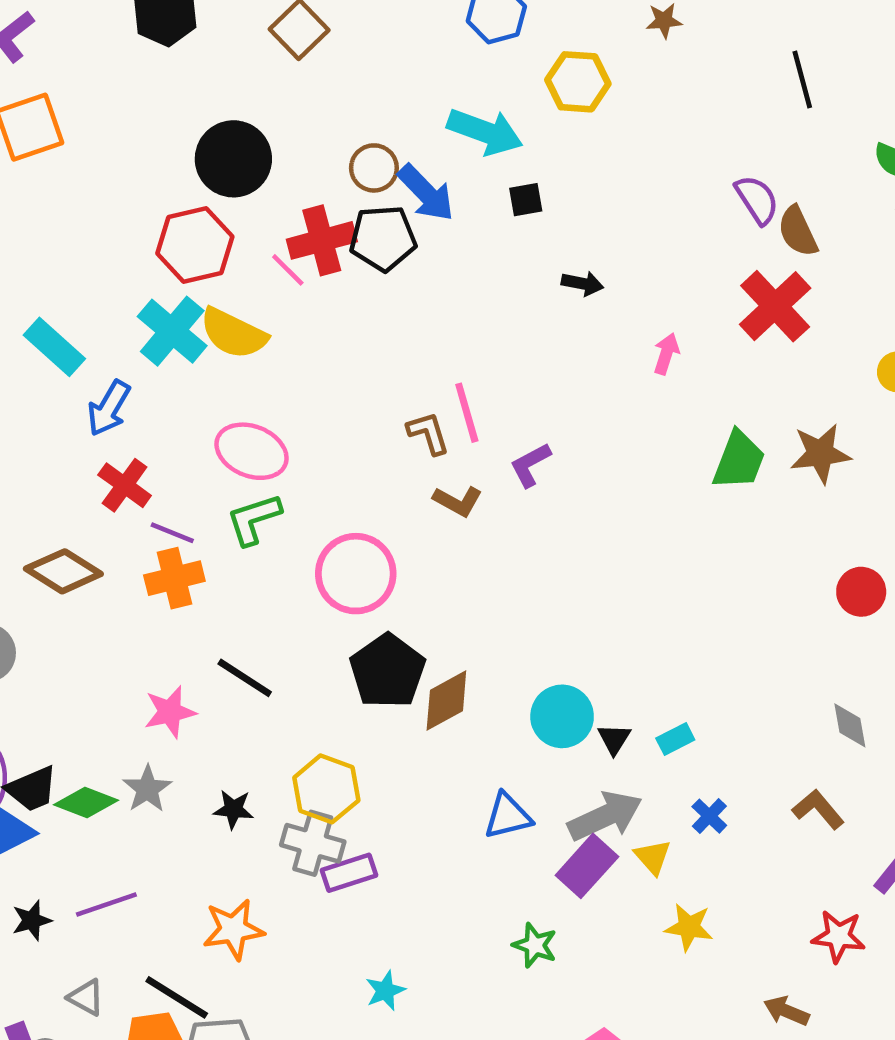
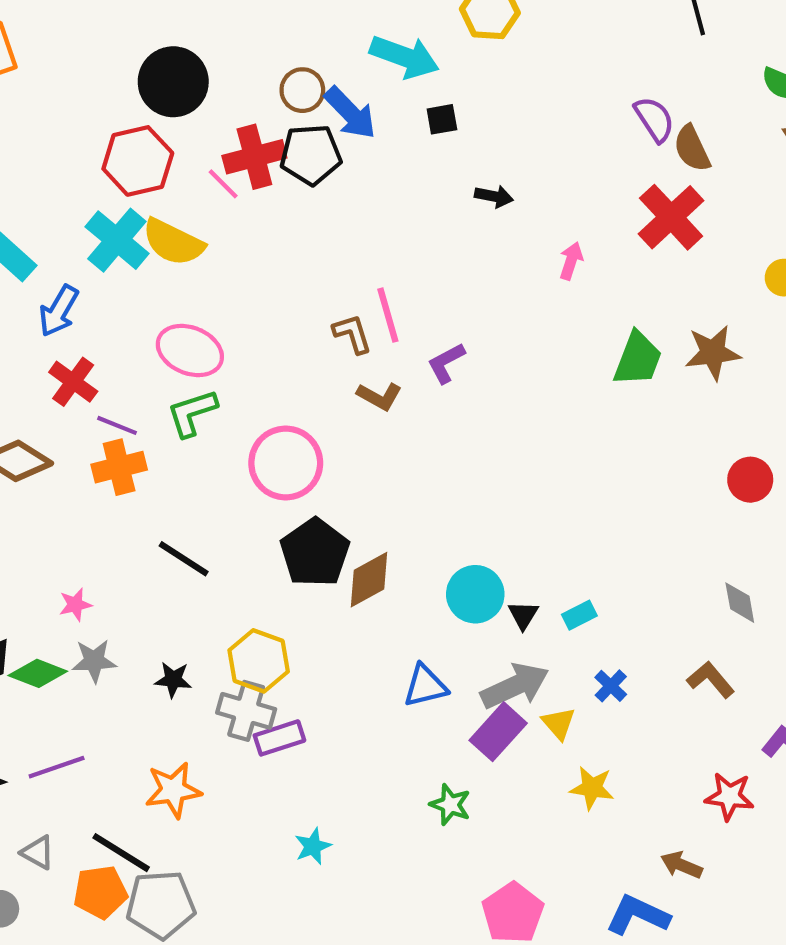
pink star: (170, 712) -> (75, 605), moved, size x0.7
gray star: (147, 789) -> (94, 661), turned 30

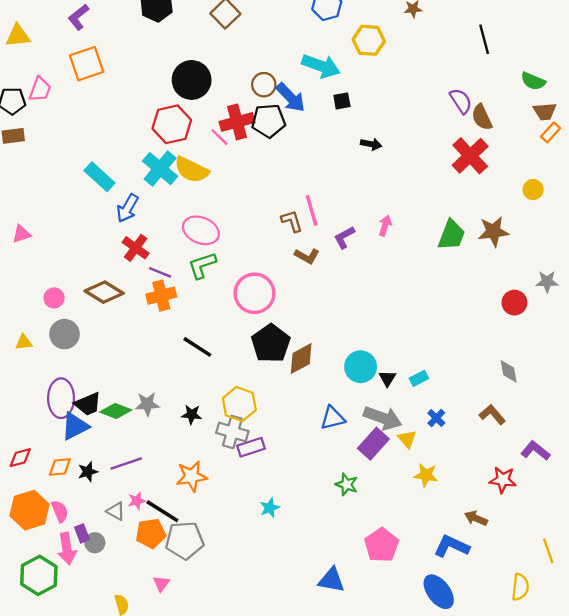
pink arrow: (571, 261) -> (385, 226), moved
pink star: (75, 605) -> (137, 501), moved
gray arrow: (515, 686) -> (383, 418), turned 45

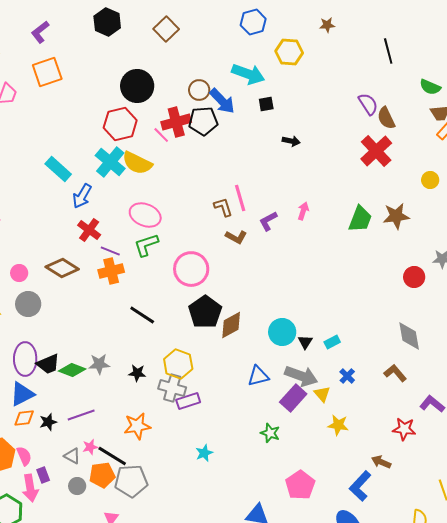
gray diamond: (509, 371) -> (409, 336), size x1.4
blue triangle: (75, 426) -> (22, 394), moved
gray circle: (95, 543) -> (77, 486), moved
blue L-shape: (451, 546) -> (360, 486), turned -72

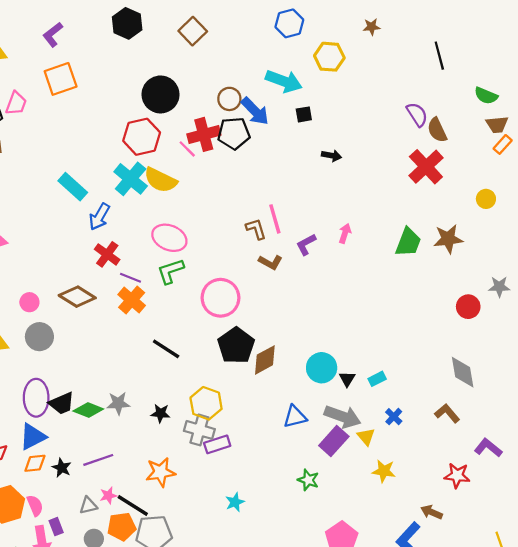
orange cross: (111, 271) -> (132, 300), turned -35
black star: (48, 422) -> (62, 468), turned -30
gray triangle: (72, 456) -> (88, 505), turned -42

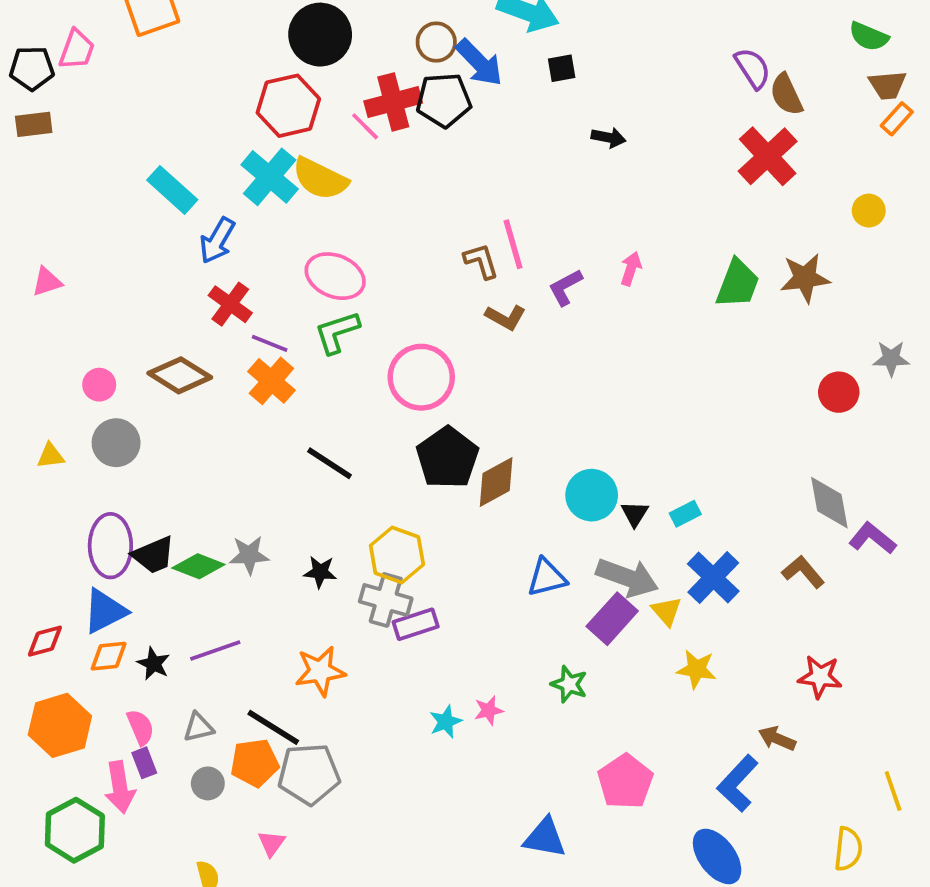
blue cross: (394, 417) -> (713, 577), size x1.8
purple L-shape: (488, 448) -> (872, 538), moved
pink star: (108, 495) -> (489, 710), moved
pink semicircle: (35, 505) -> (140, 727), moved

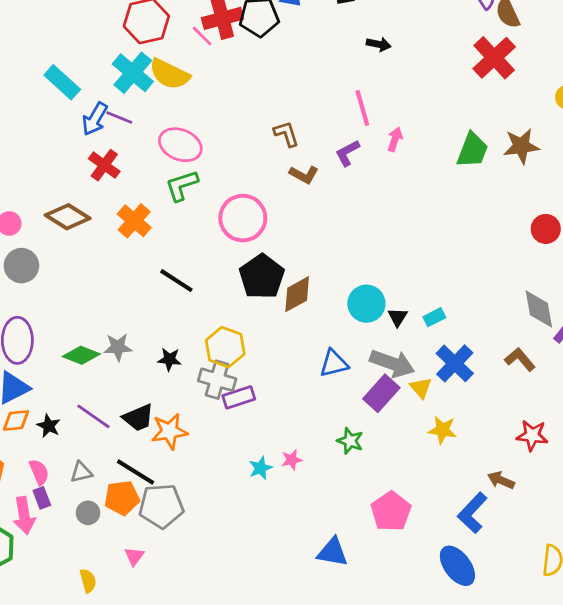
pink line: (513, 244) -> (362, 108), moved
purple line: (270, 343) -> (119, 118), moved
black trapezoid: (154, 555) -> (138, 418), moved
purple line: (215, 651) -> (93, 416), turned 54

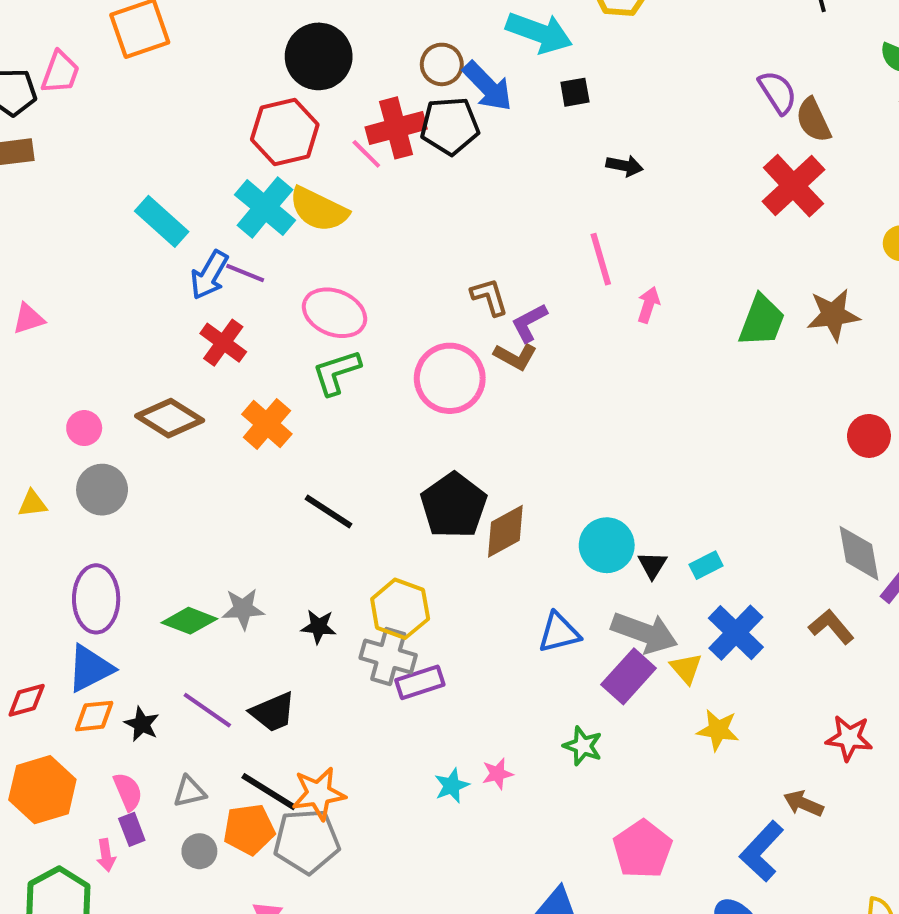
purple L-shape: (347, 153) -> (529, 323), moved
pink circle: (243, 218) -> (450, 378), moved
orange star: (169, 431) -> (319, 794), moved
pink arrow: (24, 516) -> (106, 855), size x0.6

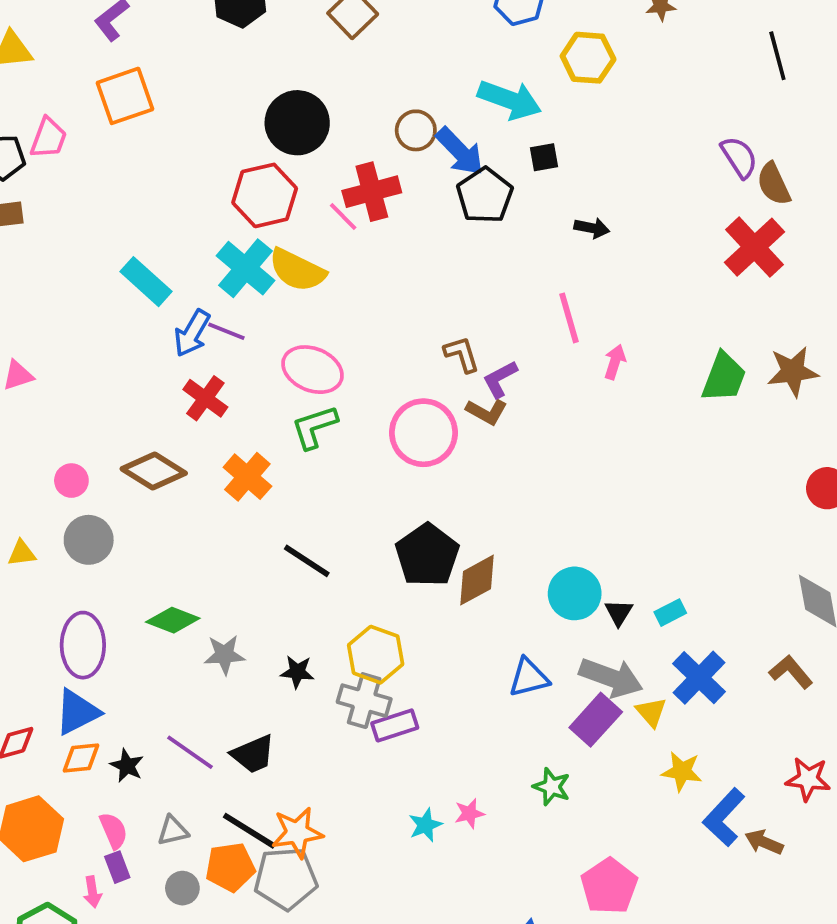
black pentagon: (450, 126) -> (485, 195), moved, turned -30
green diamond: (189, 621) -> (173, 620), moved
blue L-shape: (762, 851) -> (724, 817), moved

